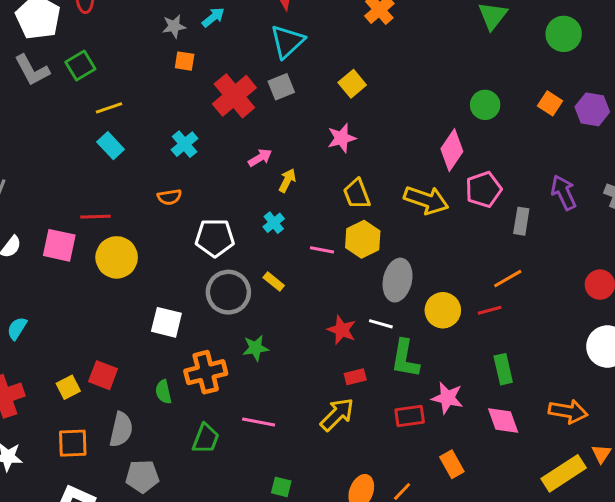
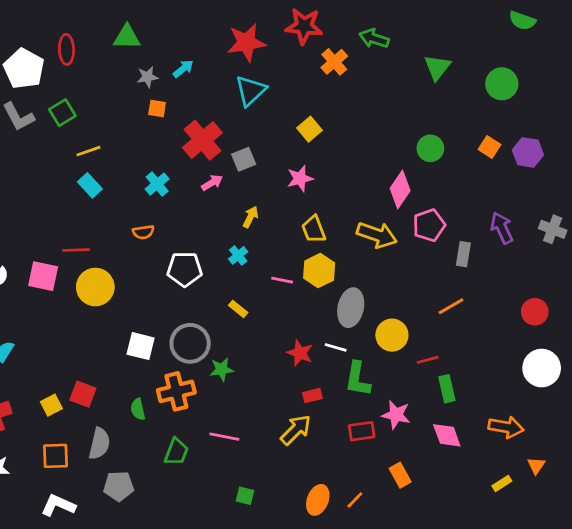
gray square: (281, 87) -> (244, 159), moved
pink arrow: (260, 158) -> (212, 183), moved
gray circle: (228, 292) -> (190, 343), moved
red line: (490, 310) -> (428, 360), moved
yellow rectangle: (564, 473) -> (502, 483), size x0.5

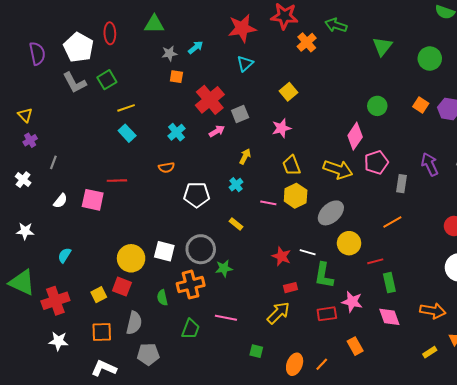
cyan triangle: (250, 91) -> (245, 64), size x0.7
yellow circle: (95, 287) -> (131, 258), moved
gray ellipse: (351, 308) -> (331, 213), moved, turned 36
green square: (245, 496) -> (256, 351), moved

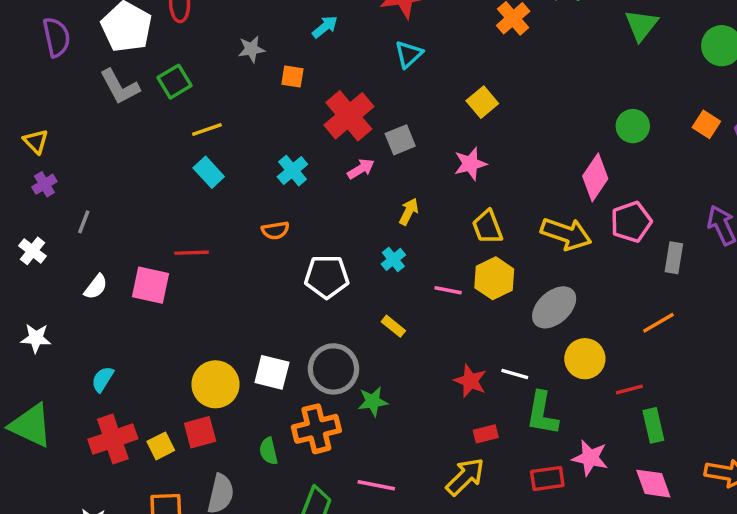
gray star: (169, 53) -> (251, 49), moved
red square: (122, 287) -> (200, 432), turned -36
red cross: (55, 301) -> (113, 439), moved

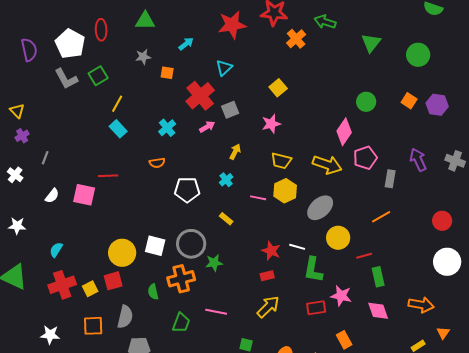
cyan triangle: (409, 54) -> (224, 68), moved
yellow line: (207, 129) -> (117, 104), turned -42
yellow trapezoid: (487, 227) -> (281, 161), turned -55
red rectangle: (486, 434) -> (267, 276), moved

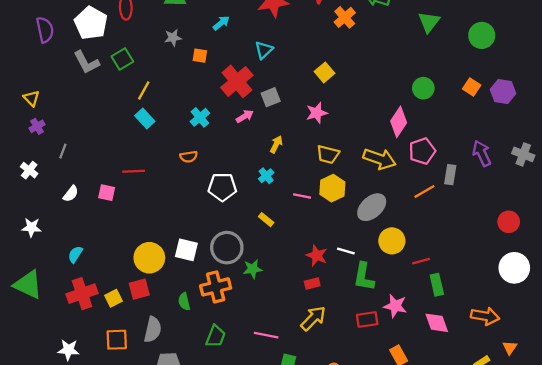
pink square: (84, 195) -> (107, 193), size x0.7
orange line: (381, 217) -> (424, 191), moved
pink line: (216, 312) -> (266, 335), moved

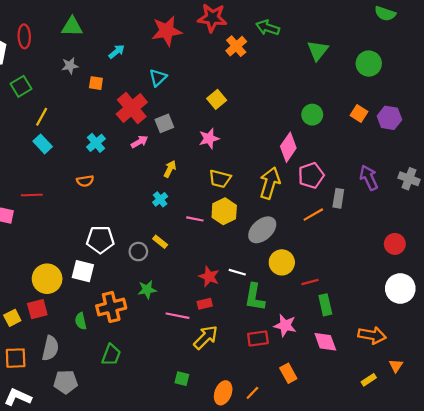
yellow arrow: (380, 159) -> (270, 183), turned -92
white pentagon: (222, 187) -> (100, 240), moved
gray circle: (227, 248) -> (138, 252), moved, size x0.6
pink line: (266, 335) -> (177, 316), moved

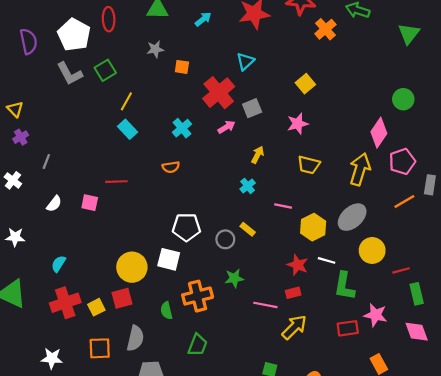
cyan arrow: (117, 52) -> (203, 19), moved
yellow hexagon: (224, 211) -> (313, 227), moved

